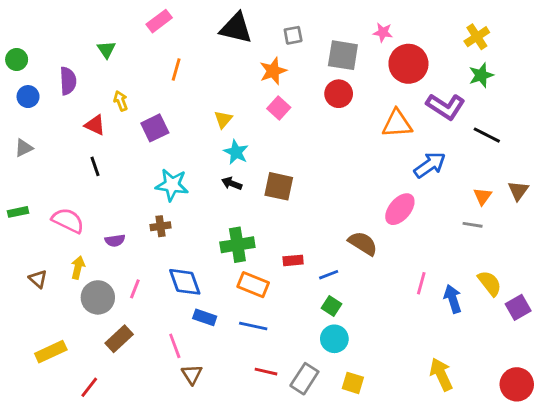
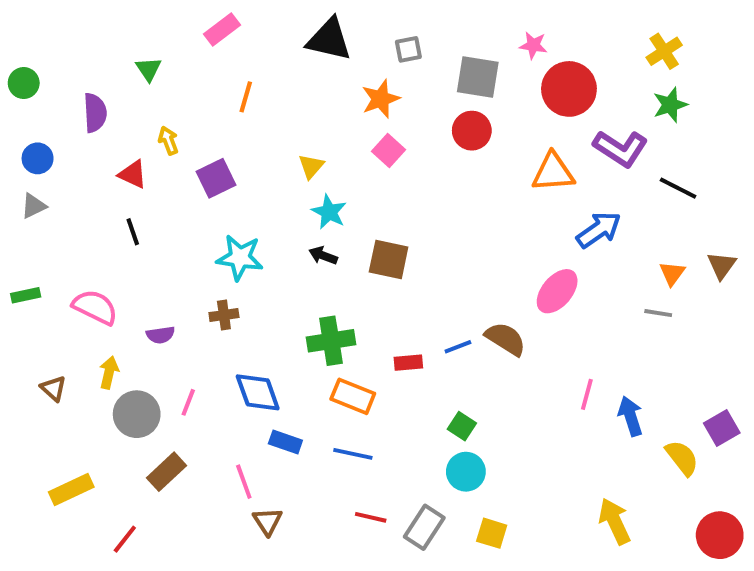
blue circle: (28, 97) -> (38, 158), moved
blue line: (329, 275) -> (458, 347), moved
yellow semicircle: (490, 283) -> (682, 458), moved

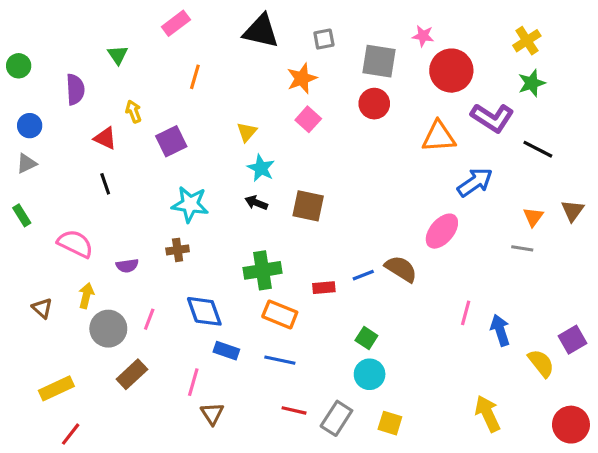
green rectangle: (26, 295) -> (22, 215), moved, turned 70
pink line: (244, 482) -> (193, 382), turned 36
red line: (125, 539) -> (71, 434), moved

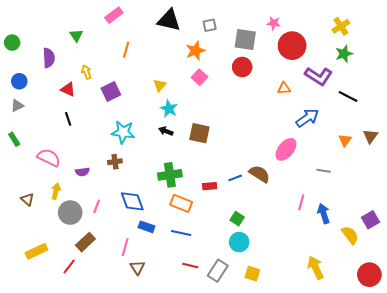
orange triangle: (439, 137) -> (284, 88), size x0.6
gray line: (522, 248) -> (324, 171), moved
red line: (71, 434) -> (69, 267), moved

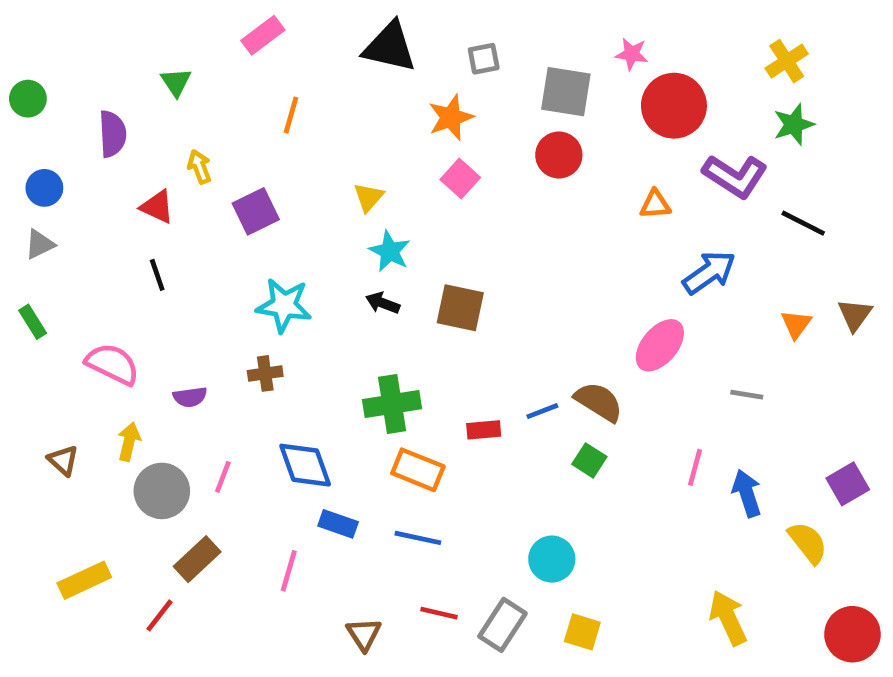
green square: (237, 219) -> (589, 460), moved
purple square: (370, 220) -> (848, 484), moved
brown triangle: (137, 268) -> (364, 634), moved

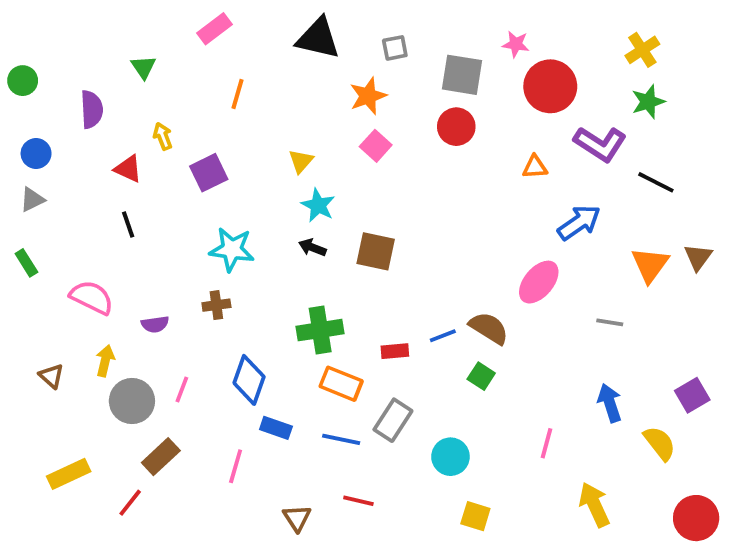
orange triangle: (796, 324) -> (650, 265), size x1.5
blue diamond: (305, 465) -> (249, 380), turned 39
pink line: (695, 467) -> (546, 443), moved
gray rectangle: (502, 625) -> (393, 420), moved

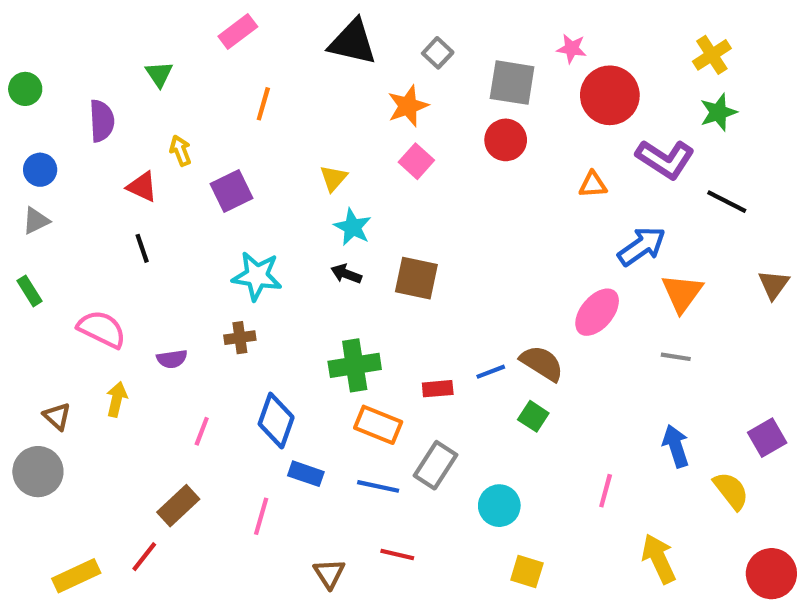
gray square: (395, 48) -> (438, 53), turned -36
orange triangle: (650, 265) -> (682, 293), moved
gray circle: (132, 401) -> (38, 472), moved
yellow rectangle: (69, 474) -> (76, 576), moved

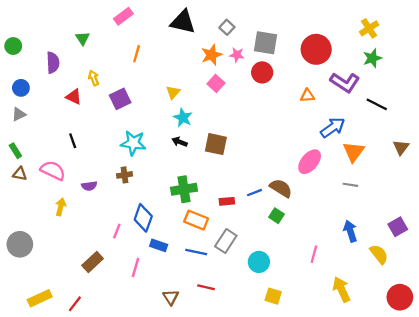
pink star: (572, 49) -> (237, 55), moved
black line: (142, 248) -> (73, 141), moved
brown triangle: (57, 416) -> (20, 174), moved, turned -32
pink line: (202, 431) -> (117, 231), moved
red line: (144, 557) -> (75, 304), moved

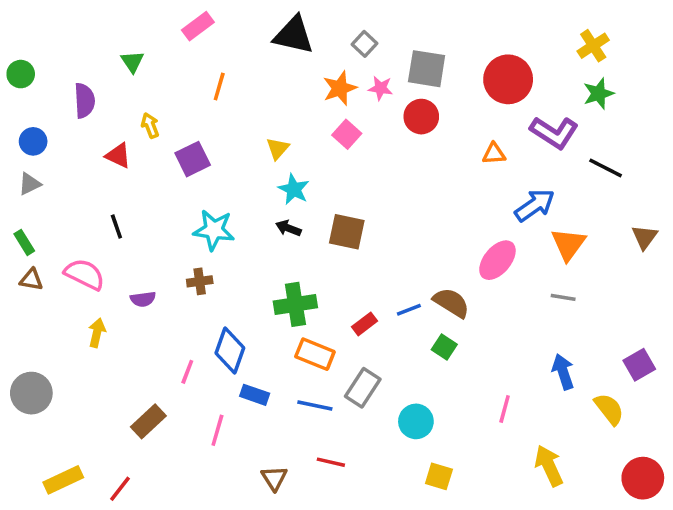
red rectangle: (227, 201) -> (365, 324), turned -32

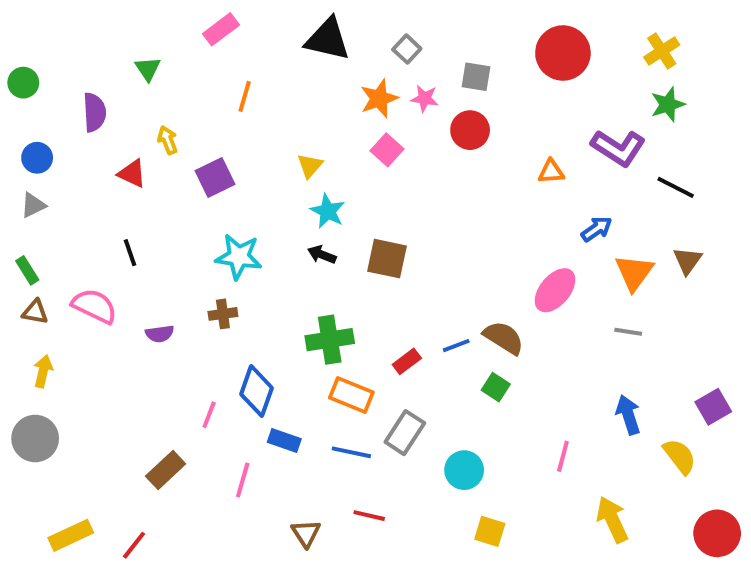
gray square: (427, 69) -> (476, 77), size x0.7
red circle: (508, 79) -> (563, 53), moved
blue arrow: (535, 205) -> (597, 229), size x0.7
brown triangle: (645, 237) -> (687, 261), moved
yellow arrow: (97, 333) -> (43, 371), moved

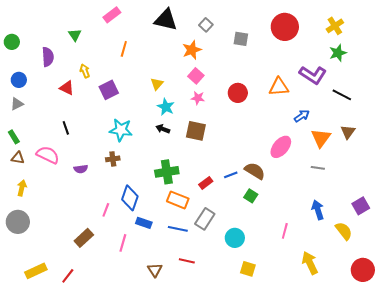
pink star: (425, 98) -> (198, 98), moved
red circle: (470, 130) -> (238, 93), moved
orange triangle: (551, 172) -> (279, 87), size x1.5

